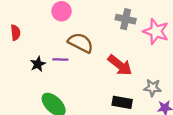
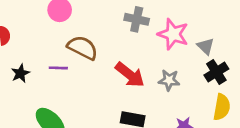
black star: (38, 64) -> (20, 73), moved
gray star: (153, 88) -> (169, 80), moved

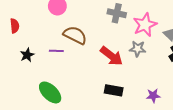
pink star: (173, 34) -> (145, 25), turned 30
gray star: (169, 80) -> (138, 49), moved

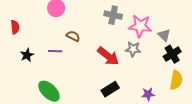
pink star: (145, 25) -> (140, 26), turned 30
brown semicircle: (75, 35) -> (73, 36), size x0.6
black rectangle: (114, 90) -> (110, 89), turned -42

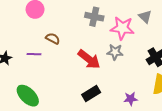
gray triangle: (164, 35) -> (145, 17), moved

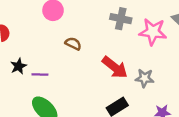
gray star: (115, 52) -> (145, 78), moved
purple line: (34, 54) -> (40, 75), moved

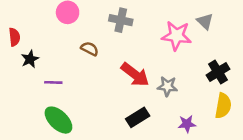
gray cross: (121, 19) -> (121, 20), moved
black star: (19, 66) -> (30, 59), moved

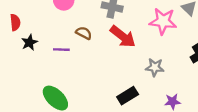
red arrow: (135, 75) -> (123, 37), moved
purple line: (53, 82) -> (61, 50), moved

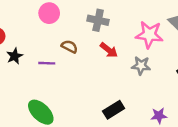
red arrow: (123, 37) -> (109, 50), size x0.7
gray star: (155, 67) -> (141, 66), moved

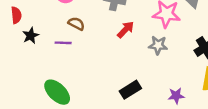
brown semicircle: (69, 47) -> (76, 24), moved
red arrow: (109, 50) -> (126, 30), turned -84

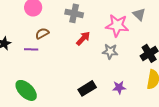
brown semicircle: (76, 24) -> (42, 33), turned -56
purple star: (176, 96) -> (119, 87), moved

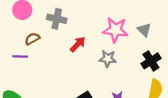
gray cross: (74, 13) -> (57, 19), moved
gray triangle: (139, 14) -> (144, 30), moved

